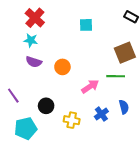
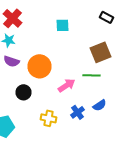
orange circle: (62, 67) -> (40, 66), size x1.5
black circle: (46, 106) -> (24, 92), moved
blue semicircle: (124, 107) -> (100, 105), turned 72

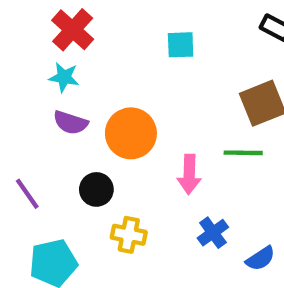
pink arrow: (66, 85) -> (189, 174), turned 126
blue semicircle: (100, 105) -> (260, 259), moved
yellow cross: (48, 118) -> (129, 235), moved

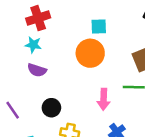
red cross: (73, 30) -> (38, 18), turned 30
orange circle: (131, 133) -> (90, 53), moved

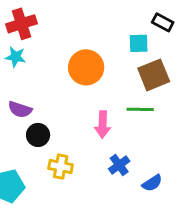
cyan square: (99, 27) -> (139, 43), moved
purple semicircle: (37, 70) -> (20, 109), moved

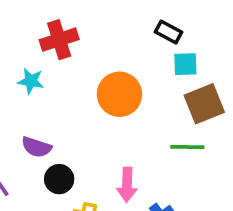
black rectangle: (163, 22) -> (168, 32), moved
red cross: (22, 24) -> (59, 40), moved
pink arrow: (103, 124) -> (127, 185), moved

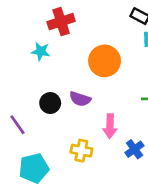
purple semicircle: (37, 147) -> (80, 99), moved
black circle: (59, 179) -> (50, 103), moved

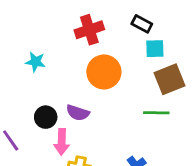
red cross: (61, 22) -> (89, 30), moved
pink arrow: (110, 126) -> (62, 142), moved

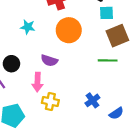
cyan star: (35, 62) -> (28, 27), moved
black circle: (46, 117) -> (11, 64), moved

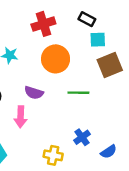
green line: (108, 60) -> (78, 93), moved
yellow cross: (50, 101) -> (53, 155), moved

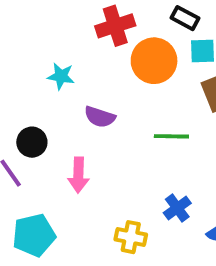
orange circle: (56, 59) -> (154, 61), moved
purple semicircle: (34, 93) -> (100, 117), moved

